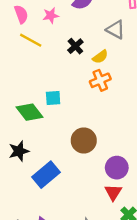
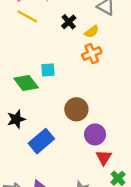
purple circle: (117, 168) -> (95, 134), moved

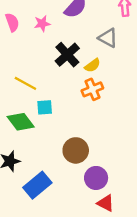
yellow line: (27, 16) -> (25, 83), moved
black cross: (69, 22) -> (67, 55), size x1.5
red triangle: (104, 157) -> (106, 203), turned -35

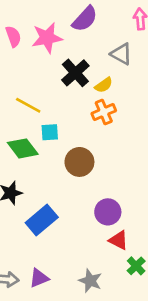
pink star: (42, 24) -> (47, 38), size x1.6
brown circle: (76, 150) -> (79, 162), moved

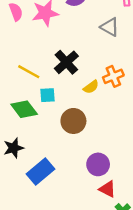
black cross: (75, 73) -> (66, 62), moved
yellow semicircle: (104, 85) -> (91, 87), moved
orange cross: (104, 112) -> (113, 76), moved

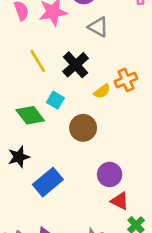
gray triangle: (110, 27) -> (98, 27), moved
yellow line: (29, 72) -> (38, 61), moved, turned 30
cyan square: (48, 95) -> (55, 100), turned 35

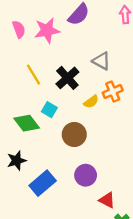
gray triangle: (98, 27) -> (101, 61), moved
purple circle: (110, 174) -> (86, 175), moved

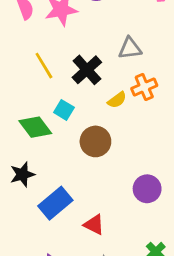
gray triangle: (101, 61) -> (130, 48), turned -36
purple circle: (86, 175) -> (147, 189), moved
red triangle: (107, 200) -> (94, 225), moved

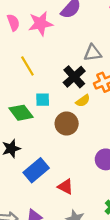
black cross: (87, 70) -> (74, 77), moved
yellow semicircle: (117, 100) -> (83, 101), moved
cyan square: (64, 110) -> (43, 100), turned -32

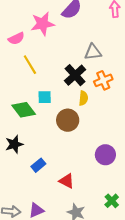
pink semicircle: (13, 22) -> (16, 38), moved, turned 84
yellow semicircle: (83, 101) -> (83, 98), turned -48
blue rectangle: (36, 170) -> (38, 165), size x0.6

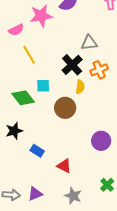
blue rectangle: (38, 165) -> (37, 151), turned 72

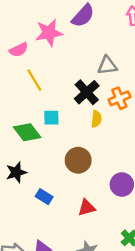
brown circle: (65, 108) -> (78, 160), moved
red triangle: (64, 166) -> (87, 208), moved, turned -42

